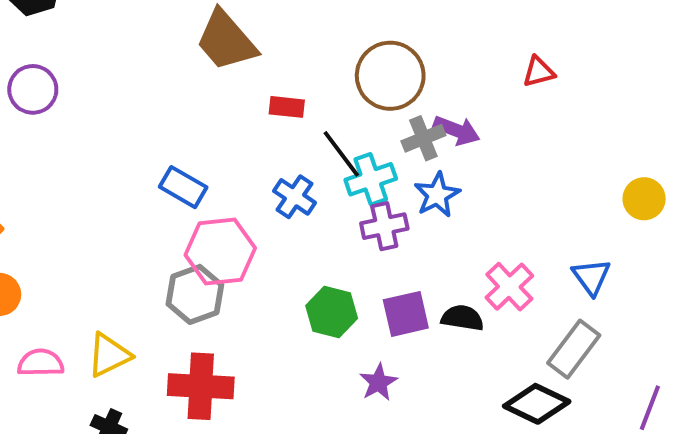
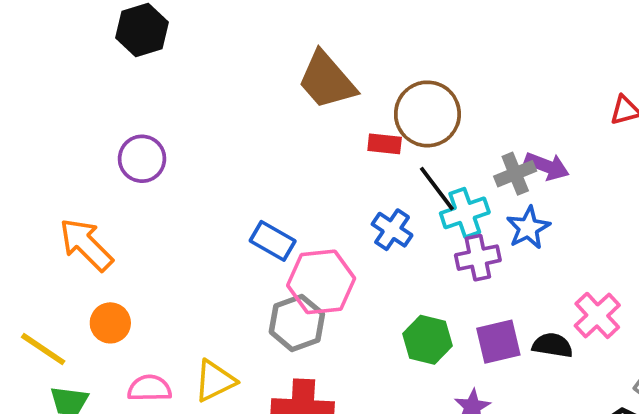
brown circle: (390, 76) -> (427, 114), moved
purple circle: (33, 89) -> (142, 159), moved
blue rectangle: (183, 187) -> (273, 241), moved

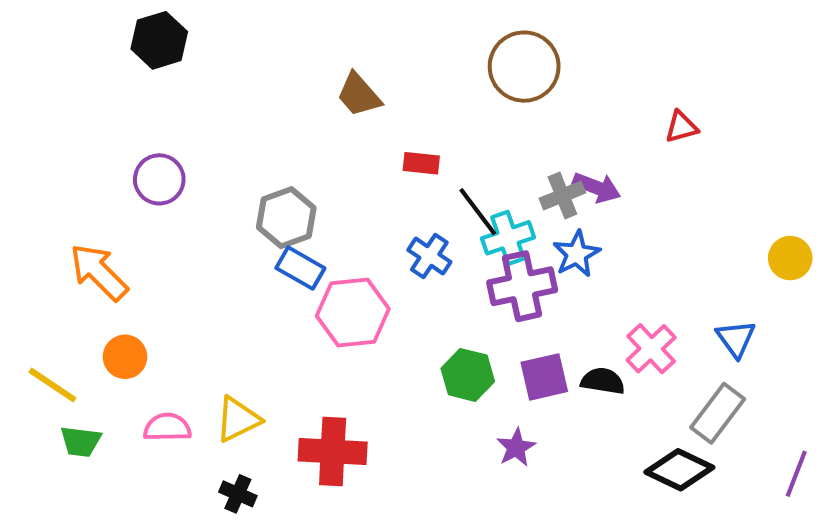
brown trapezoid: (327, 80) -> (359, 95), size x0.7
brown circle: (427, 114) -> (524, 67), moved
purple cross: (478, 258) -> (522, 286), size x1.4
gray hexagon: (297, 323) -> (286, 218), moved

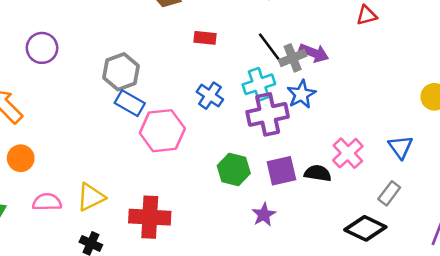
black line: (478, 212) -> (270, 48), moved
gray rectangle: (718, 413) -> (389, 193), size x0.7

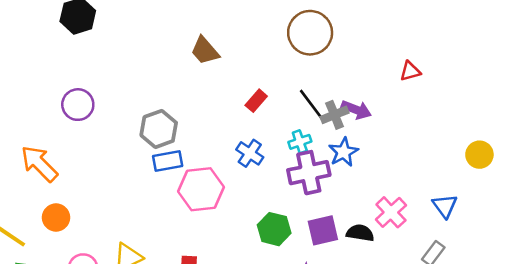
red rectangle: (205, 38) -> (256, 101), moved, turned -55
cyan cross: (259, 84) -> (300, 142), size x0.7
blue rectangle: (130, 103) -> (168, 161), turned -40

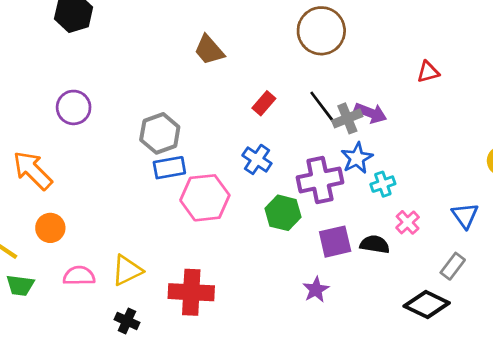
cyan cross: (300, 142) -> (383, 184), moved
pink cross: (391, 212) -> (408, 222), size x0.7
green hexagon: (274, 229) -> (283, 213), moved

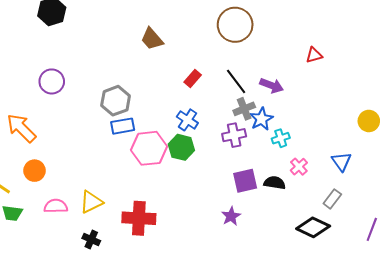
gray cross: (347, 118) -> (244, 109), moved
purple cross: (320, 180) -> (234, 135), size x0.7
green hexagon: (283, 213) -> (181, 147), moved

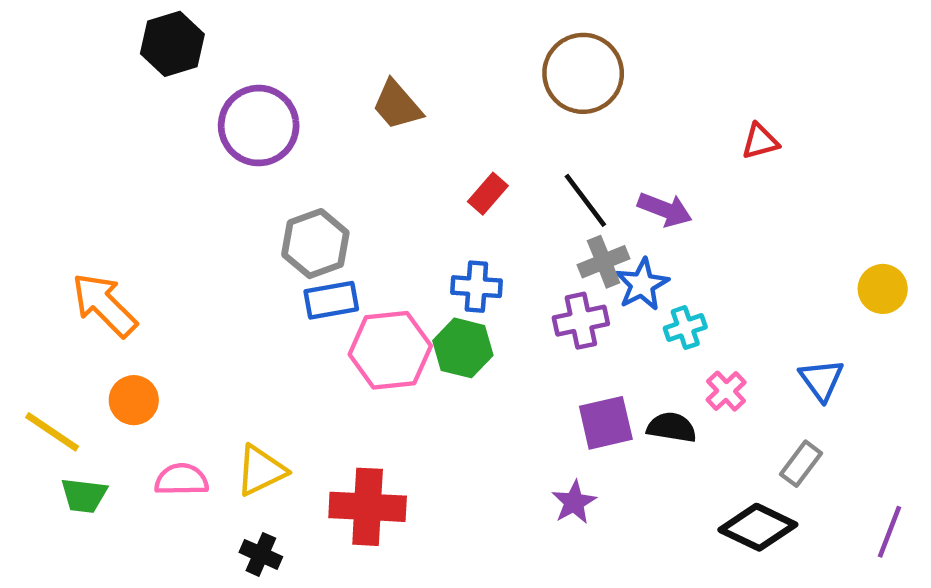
purple circle: (52, 81) -> (259, 126), moved, size x1.4
blue cross: (187, 120) -> (476, 287), turned -30

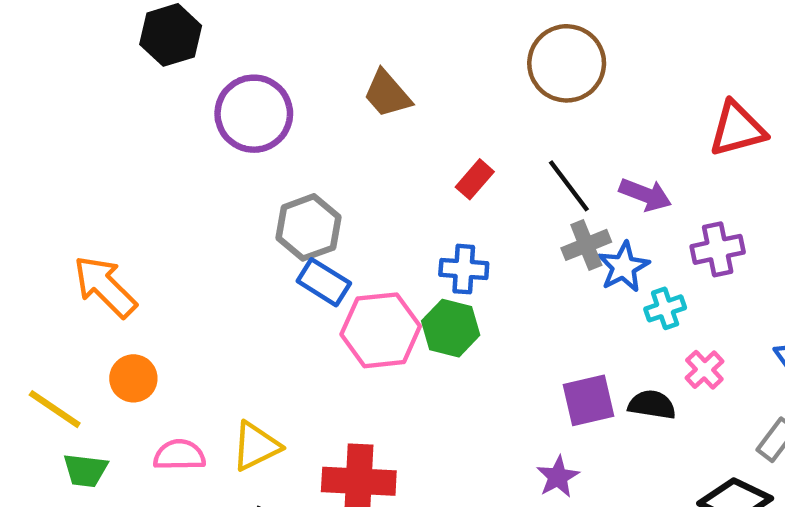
red triangle: (760, 141) -> (737, 129), size x1.6
blue rectangle: (331, 300) -> (324, 282), turned 42
purple cross: (581, 321) -> (718, 249), moved

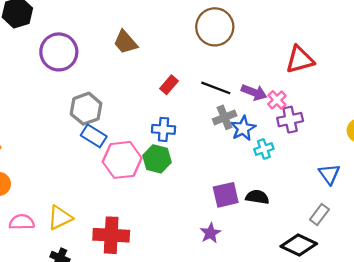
black line: (569, 186) -> (216, 88), turned -32
pink cross: (704, 370) -> (277, 100), moved

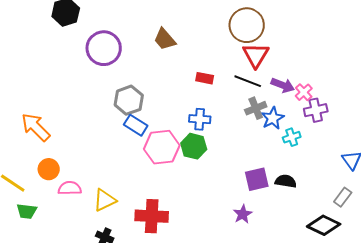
red triangle: (300, 60) -> (256, 55), moved, turned -44
red rectangle: (169, 85) -> (205, 78), turned 60
pink semicircle: (22, 222) -> (70, 188), moved

